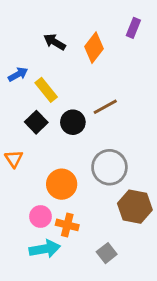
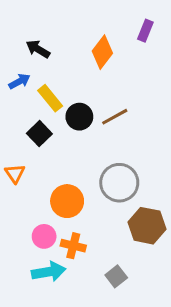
black arrow: (55, 42) -> (38, 49), moved
black circle: (73, 122) -> (79, 117), moved

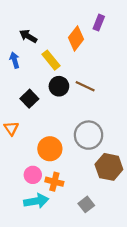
purple rectangle: (145, 31) -> (99, 23), moved
blue arrow: (19, 81) -> (15, 60), turned -77
yellow rectangle: (50, 98) -> (51, 60), moved
brown line: (115, 117) -> (85, 86), turned 54

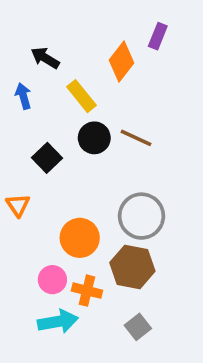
brown hexagon: (109, 167) -> (132, 267), moved

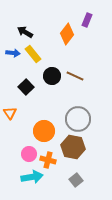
blue arrow: (23, 96) -> (13, 53), turned 112
yellow rectangle: (82, 96) -> (33, 54), moved

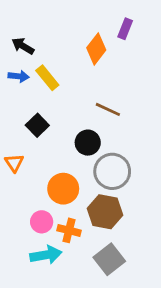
black arrow: (25, 32) -> (23, 46), moved
black circle: (52, 76) -> (88, 143), moved
gray square: (76, 180) -> (109, 259), size x1.5

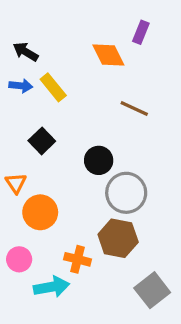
orange diamond: (96, 49) -> (108, 55), turned -64
brown line: (108, 109) -> (134, 108), moved
orange circle: (63, 189) -> (40, 212), moved
pink circle: (42, 222) -> (19, 259), moved
gray square: (109, 259) -> (152, 290), moved

